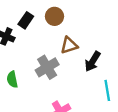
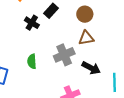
brown circle: (55, 16) -> (85, 14), moved
black arrow: (93, 61) -> (91, 68), moved, turned -102

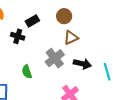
black rectangle: (51, 11) -> (32, 21), turned 32

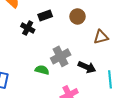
brown triangle: (71, 38) -> (101, 37), moved
green semicircle: (27, 72) -> (42, 70), moved, turned 112

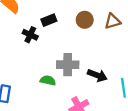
brown triangle: (101, 37) -> (113, 21), moved
gray cross: (61, 56) -> (68, 65), turned 30

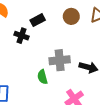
green semicircle: (48, 80) -> (42, 77), turned -112

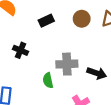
black cross: (22, 36) -> (21, 50), moved

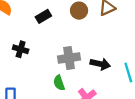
green semicircle: (48, 80) -> (59, 83), moved

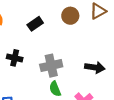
gray cross: (69, 58) -> (51, 66), moved

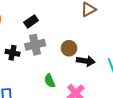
brown circle: (70, 16) -> (69, 48), moved
gray cross: (51, 66) -> (35, 45), moved

